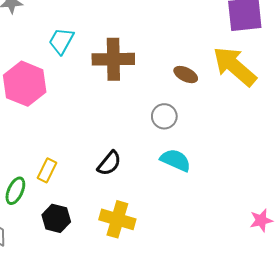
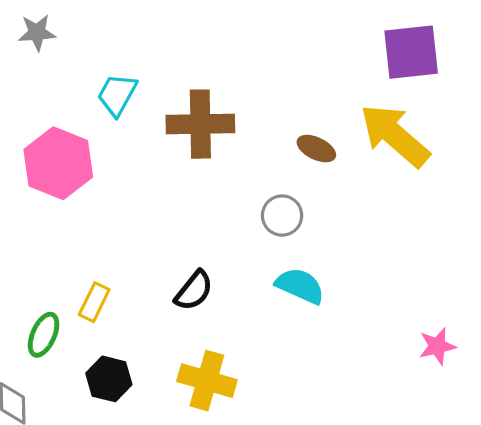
pink star: (261, 220) -> (437, 346), moved

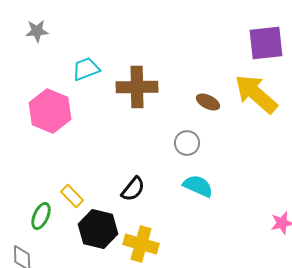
cyan trapezoid: (117, 95) -> (86, 69), turned 40
yellow rectangle: (94, 302) -> (72, 196), turned -70
black hexagon: (109, 379) -> (98, 229), moved, size x1.4

